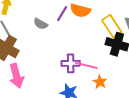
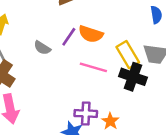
purple cross: (71, 63) -> (86, 113), moved
pink line: (86, 65) -> (93, 67), moved

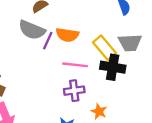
gray semicircle: (42, 48) -> (32, 30), moved, size x1.6
purple cross: (86, 113) -> (74, 91), moved

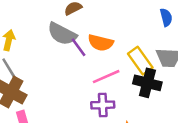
purple line: (48, 41) -> (78, 47), turned -66
pink line: (75, 65) -> (106, 77), turned -35

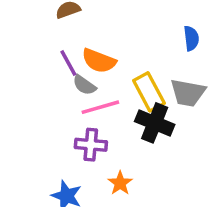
gray semicircle: (62, 34) -> (84, 85), moved, size x0.6

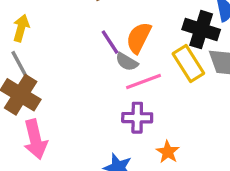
orange semicircle: (99, 61) -> (139, 38), turned 100
black cross: (155, 123) -> (201, 30), moved

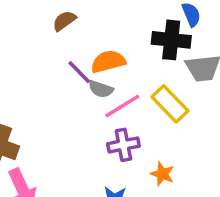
orange semicircle: (139, 38) -> (108, 62), turned 60
yellow rectangle: (188, 63) -> (170, 104), moved

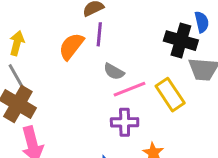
orange semicircle: (108, 62) -> (71, 46), moved, turned -48
purple line: (79, 72) -> (99, 34), moved, turned 40

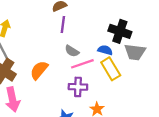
blue semicircle: (202, 22) -> (105, 50), moved, turned -64
orange semicircle: (71, 46) -> (39, 70), moved

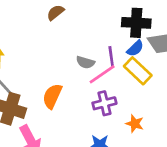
purple line: (63, 24) -> (111, 57), moved
blue semicircle: (105, 50) -> (135, 48), moved, turned 136

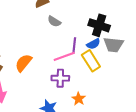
gray semicircle: (85, 62) -> (54, 21), moved

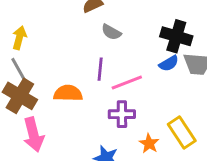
purple line: (74, 45) -> (100, 69), moved
yellow rectangle: (91, 61) -> (182, 133), moved
orange semicircle: (24, 63) -> (68, 93), turned 54

